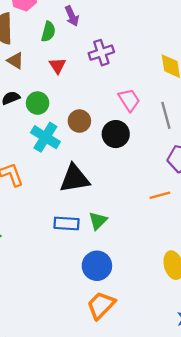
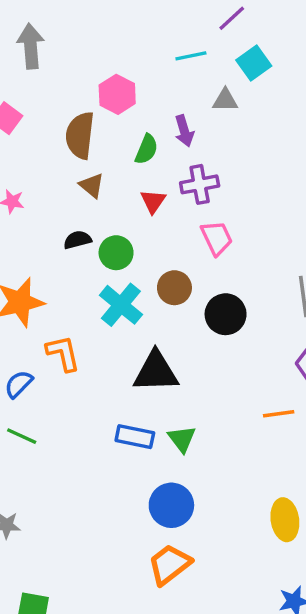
purple cross: (101, 53) -> (200, 184), moved
pink trapezoid: (129, 100) -> (217, 238), moved
green triangle: (98, 221) -> (182, 439), turned -30

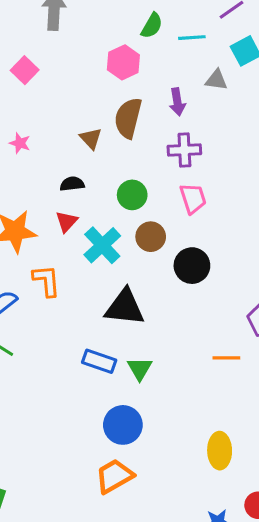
brown semicircle: (80, 135) -> (128, 118), moved
green semicircle: (146, 149) -> (152, 26), moved
red triangle: (153, 201) -> (67, 222), moved
green circle: (116, 253) -> (132, 195), moved

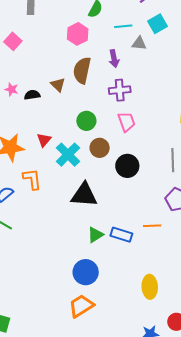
cyan line: (192, 38) -> (123, 26), moved
black semicircle: (72, 184) -> (32, 95), moved
blue rectangle: (99, 361) -> (121, 235), moved
green triangle: (140, 369) -> (95, 235), turned 30

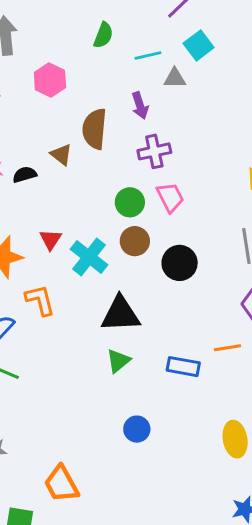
pink hexagon: (78, 34) -> (50, 80), moved
green circle: (86, 121) -> (130, 202), moved
green triangle: (95, 235) -> (118, 361), moved
blue circle: (86, 272) -> (137, 429), size x0.7
orange trapezoid: (81, 306) -> (61, 484), moved, turned -80

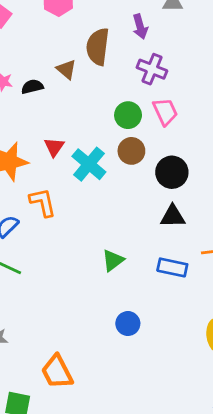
purple cross: (154, 151) -> (152, 69), turned 32
black triangle: (120, 314) -> (173, 216), moved, size x0.7

